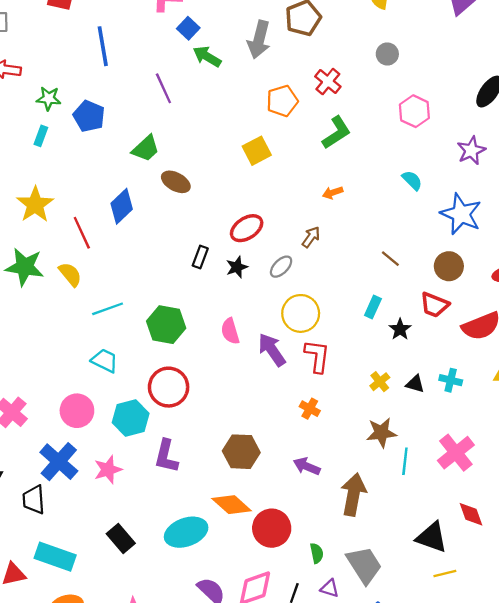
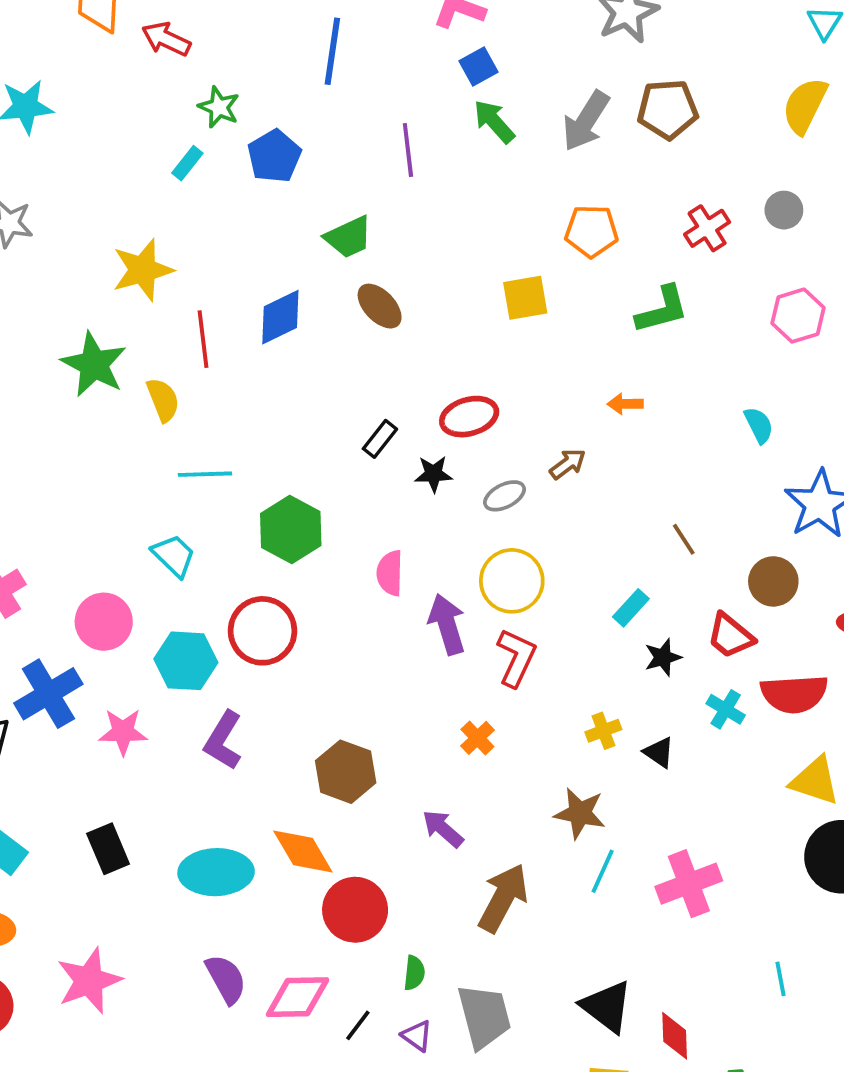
red cross: (328, 82) -> (707, 228), moved
cyan cross: (451, 380) -> (726, 709), moved
red diamond: (471, 514) -> (675, 1036), moved

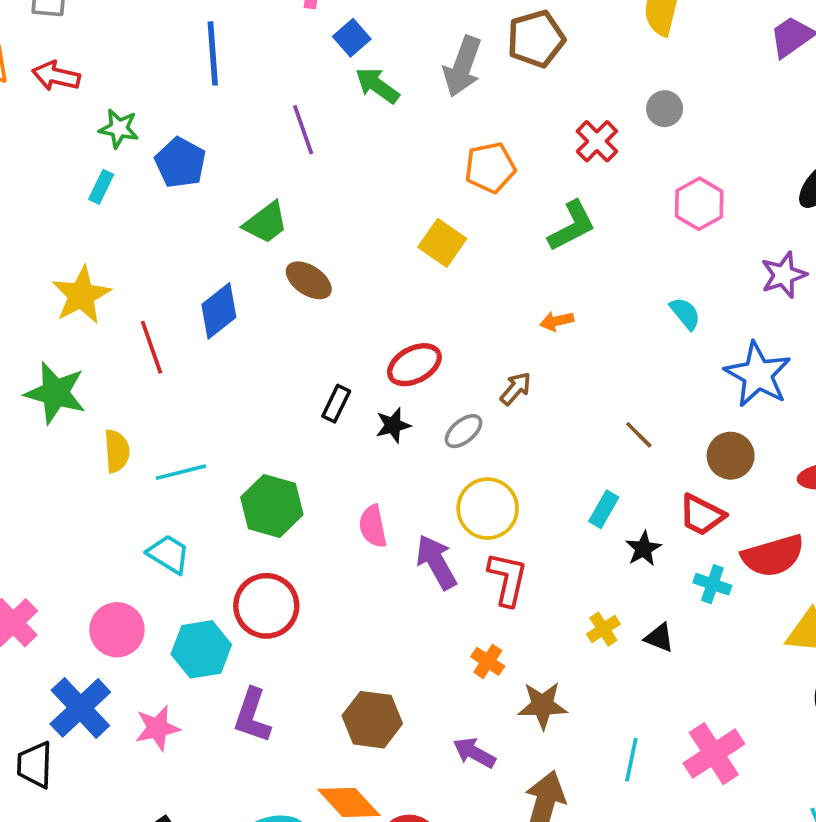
yellow square: (525, 298) -> (442, 243), turned -33
yellow semicircle: (163, 400) -> (117, 451), moved, turned 30
brown star: (580, 813) -> (543, 705), moved

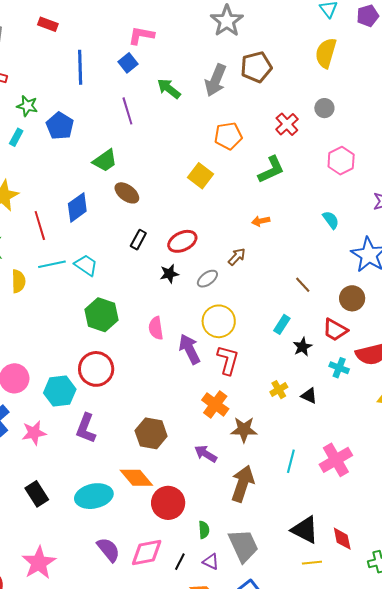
blue square: (352, 38) -> (128, 63), moved
black rectangle: (336, 404) -> (138, 240), moved
cyan line: (181, 472) -> (52, 264), moved
cyan trapezoid: (169, 554) -> (86, 265), moved
orange cross: (488, 661) -> (215, 404), size x1.5

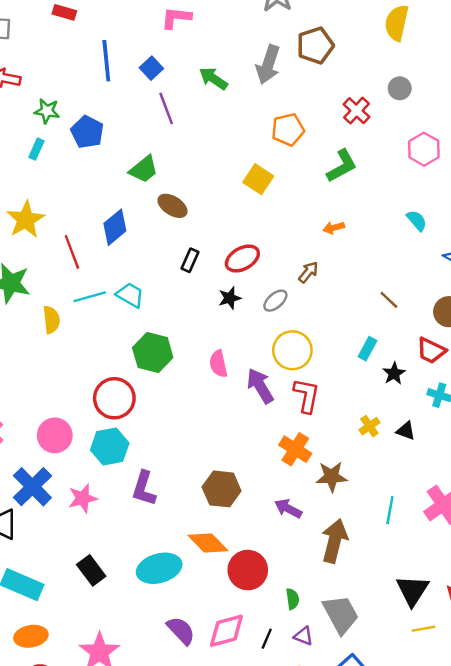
blue square: (128, 63) -> (151, 68), moved
red circle: (96, 369) -> (114, 398), moved
black triangle: (305, 530) -> (412, 590), turned 40

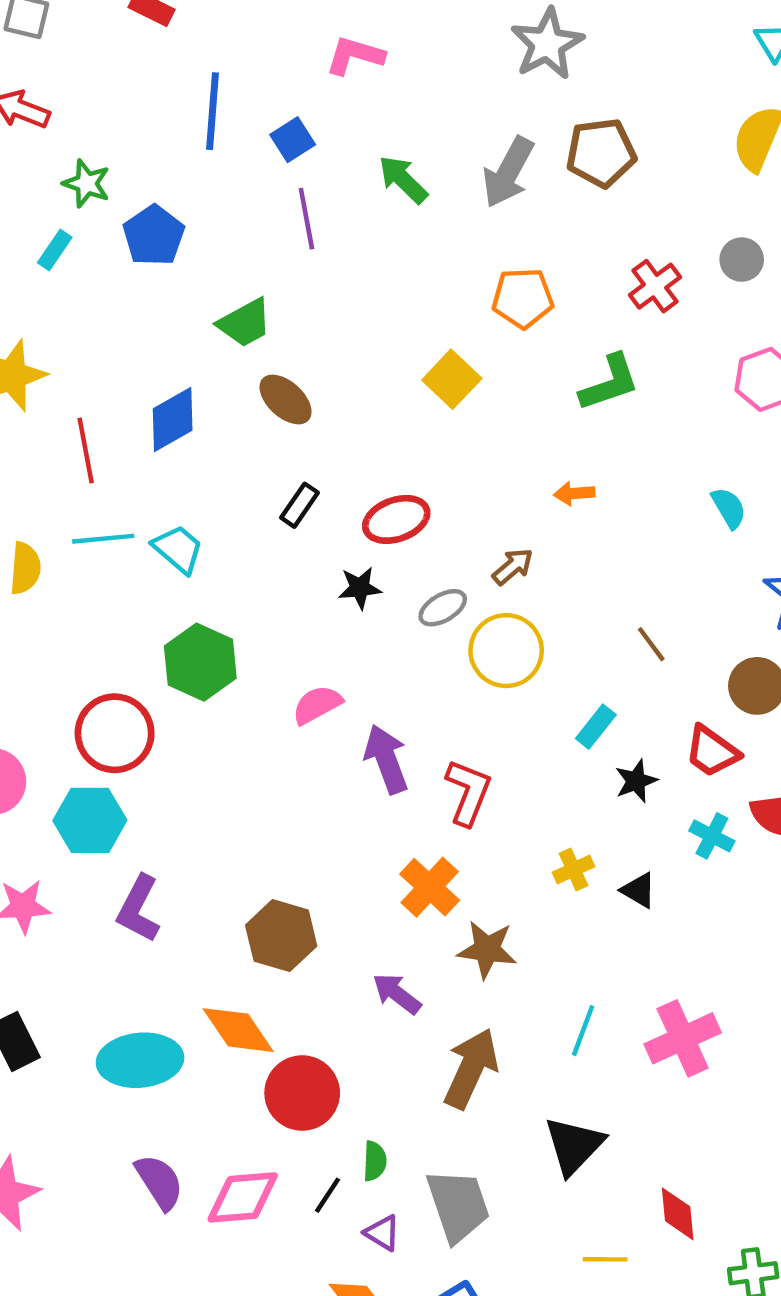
yellow circle: (292, 350) -> (506, 651), moved
pink semicircle: (218, 364) -> (317, 705), turned 64
black triangle: (412, 590) -> (574, 1146), moved
black line: (267, 639) -> (327, 1195), moved

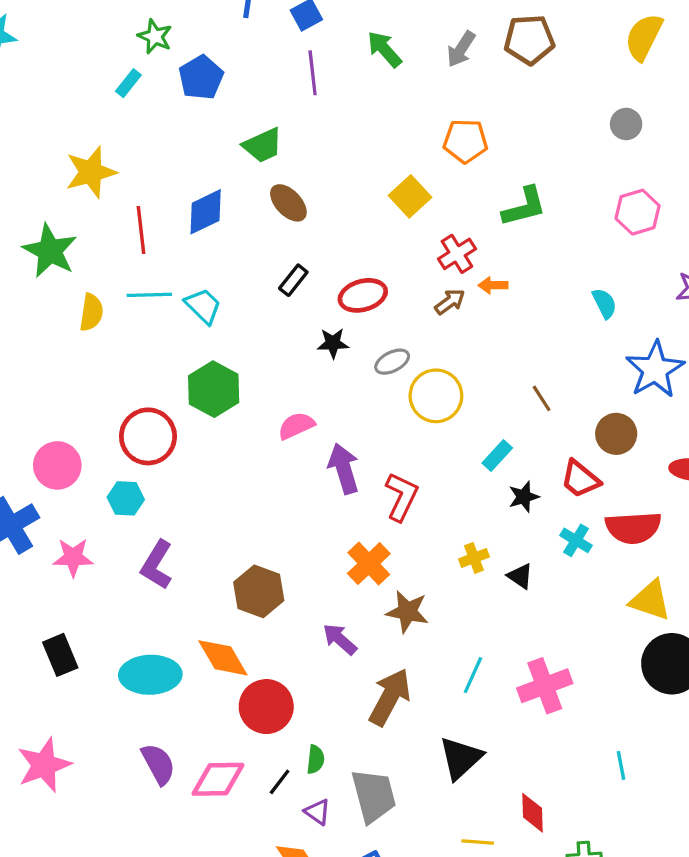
gray arrow: (508, 172) -> (461, 49), size x0.7
red cross: (655, 286) -> (457, 254), moved
brown arrow: (513, 566) -> (450, 302), moved
cyan hexagon: (90, 820) -> (126, 498), size x0.7

